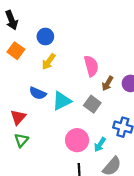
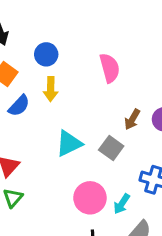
yellow arrow: (49, 62) -> (51, 89), turned -35
pink semicircle: (91, 66) -> (110, 68), moved
blue semicircle: (38, 93) -> (19, 106), moved, turned -70

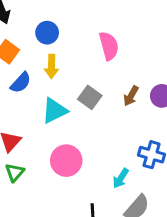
cyan triangle: (69, 143) -> (54, 111), moved
gray square: (111, 148) -> (90, 97), moved
pink circle: (90, 198) -> (66, 161), moved

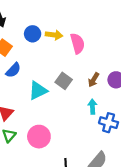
yellow arrow: (52, 66) -> (54, 35), moved, turned -84
pink circle: (66, 161) -> (39, 137), moved
cyan arrow: (121, 178) -> (92, 107), moved, turned 144

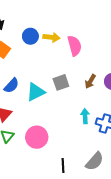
blue semicircle: (13, 70) -> (11, 86), moved
gray square: (64, 81) -> (61, 82), turned 35
cyan arrow: (92, 107) -> (85, 116), moved

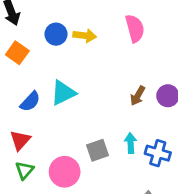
pink semicircle: (75, 46) -> (135, 28), moved
gray square: (61, 82) -> (98, 150), moved
cyan triangle: (36, 92) -> (63, 93), moved

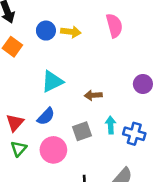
brown arrow: (138, 96) -> (93, 95), moved, turned 56
blue semicircle: (30, 102) -> (46, 116), moved

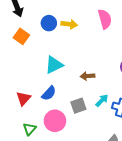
cyan arrow: (111, 125) -> (102, 100), turned 48
green triangle: (19, 149) -> (30, 129), moved

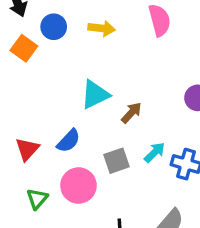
blue circle: (49, 23) -> (54, 27), moved
cyan triangle: (54, 65) -> (95, 95), moved
brown arrow: (88, 76) -> (131, 113), turned 136

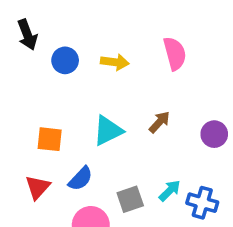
orange square: (24, 48) -> (50, 139), moved, turned -30
brown arrow: (131, 113) -> (159, 122), moved

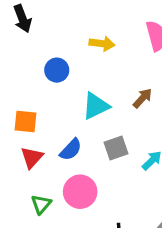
blue circle: (65, 60) -> (57, 70), moved
orange square: (50, 139) -> (26, 122), moved
gray square: (130, 199) -> (116, 148), moved

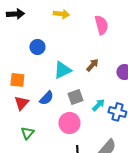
black arrow: (22, 19) -> (15, 14), turned -72
yellow arrow: (102, 44) -> (61, 14), moved
pink circle: (80, 192) -> (69, 123), moved

